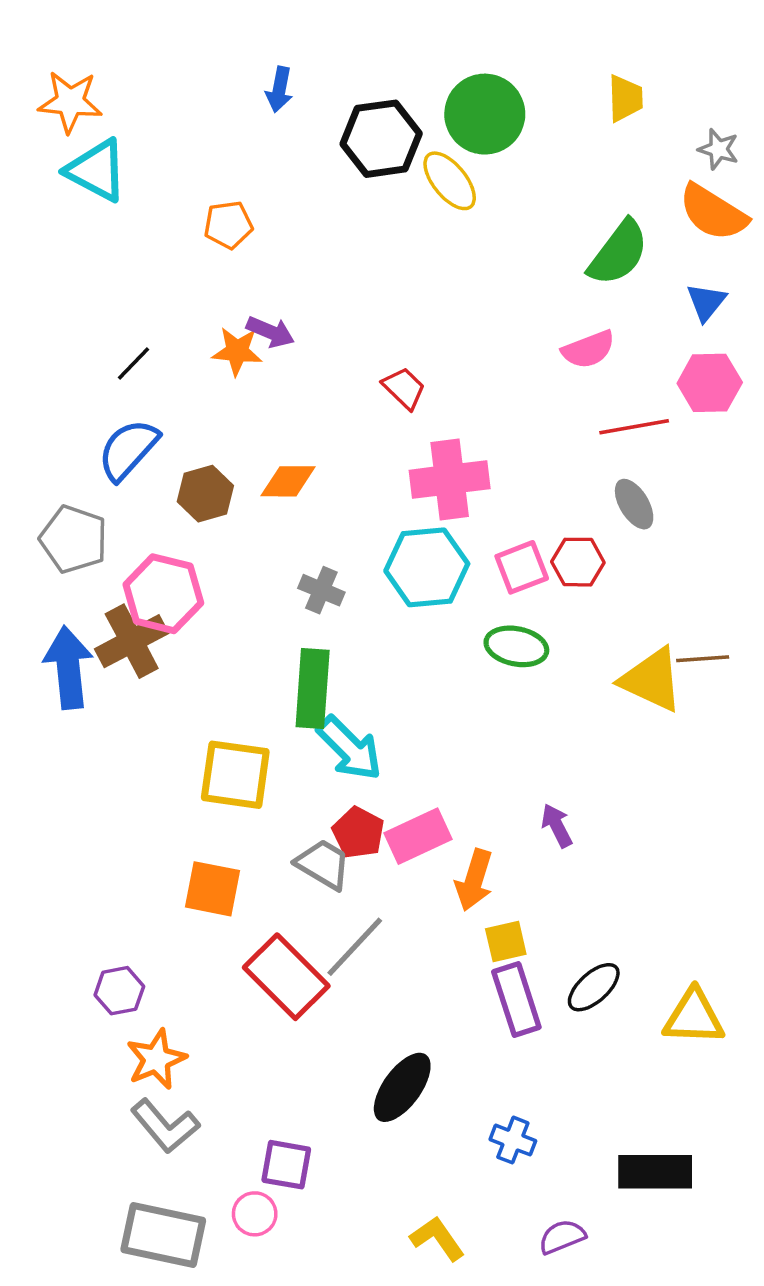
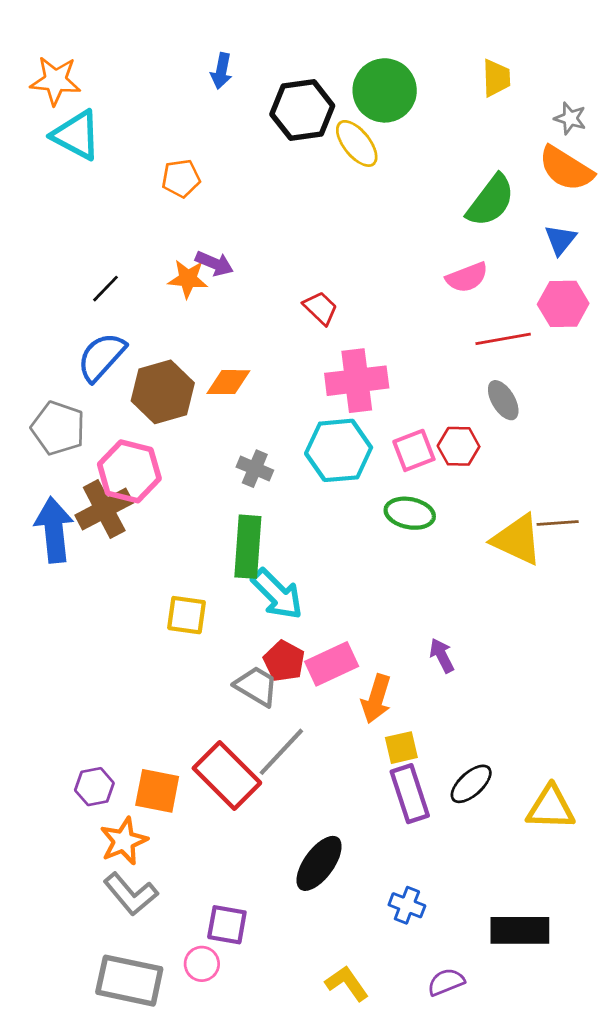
brown hexagon: (205, 494) -> (163, 392), size x1.4
yellow square: (235, 775) -> (187, 615), size x0.7
orange square: (212, 889) -> (157, 791), moved

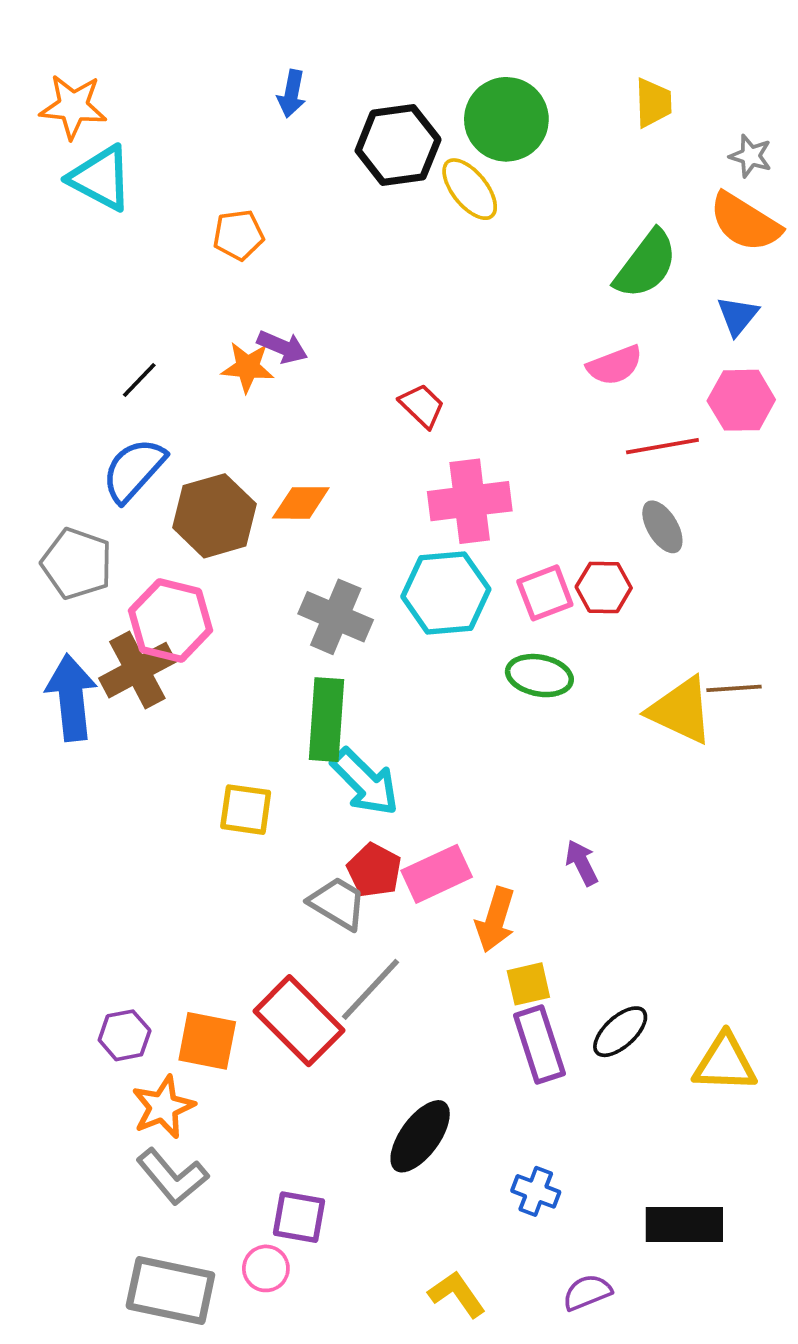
gray cross: (255, 469) -> (336, 617), size x1.5

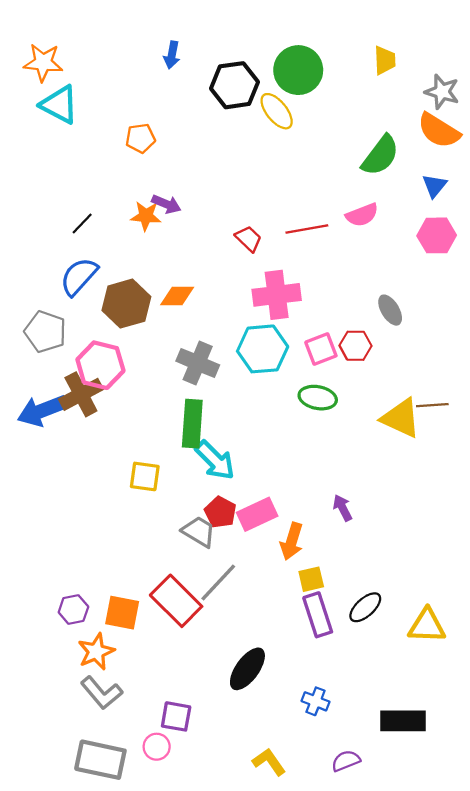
gray star: (751, 156) -> (442, 92), size x1.4
red line: (662, 446) -> (307, 229), moved
blue arrow: (71, 698) -> (42, 411), turned -105

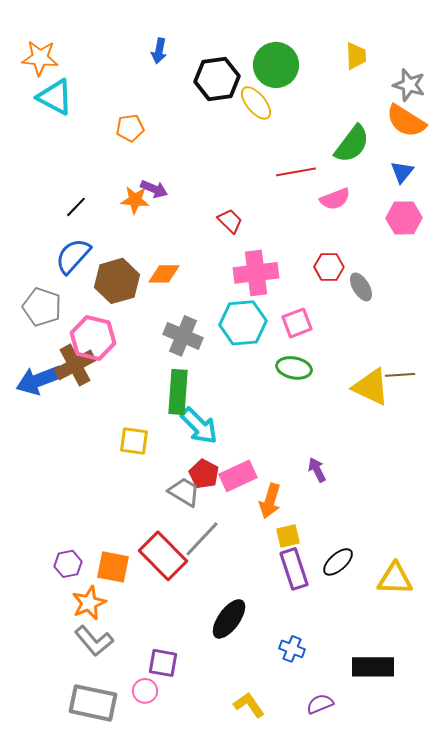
red line: (307, 229) -> (296, 172), moved
red hexagon: (356, 346) -> (329, 267), moved

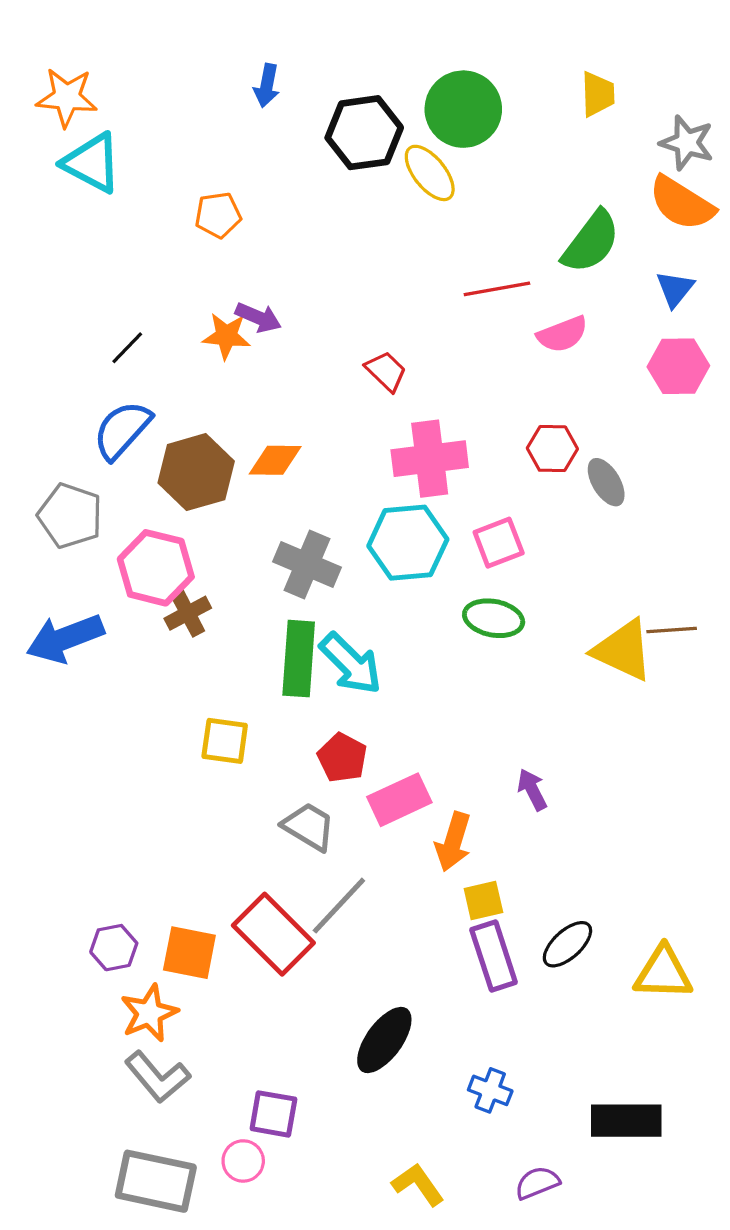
brown cross: (75, 365) -> (188, 613), moved, size x0.7
cyan arrow: (199, 426) -> (351, 664), moved
red pentagon: (204, 474) -> (342, 758), moved

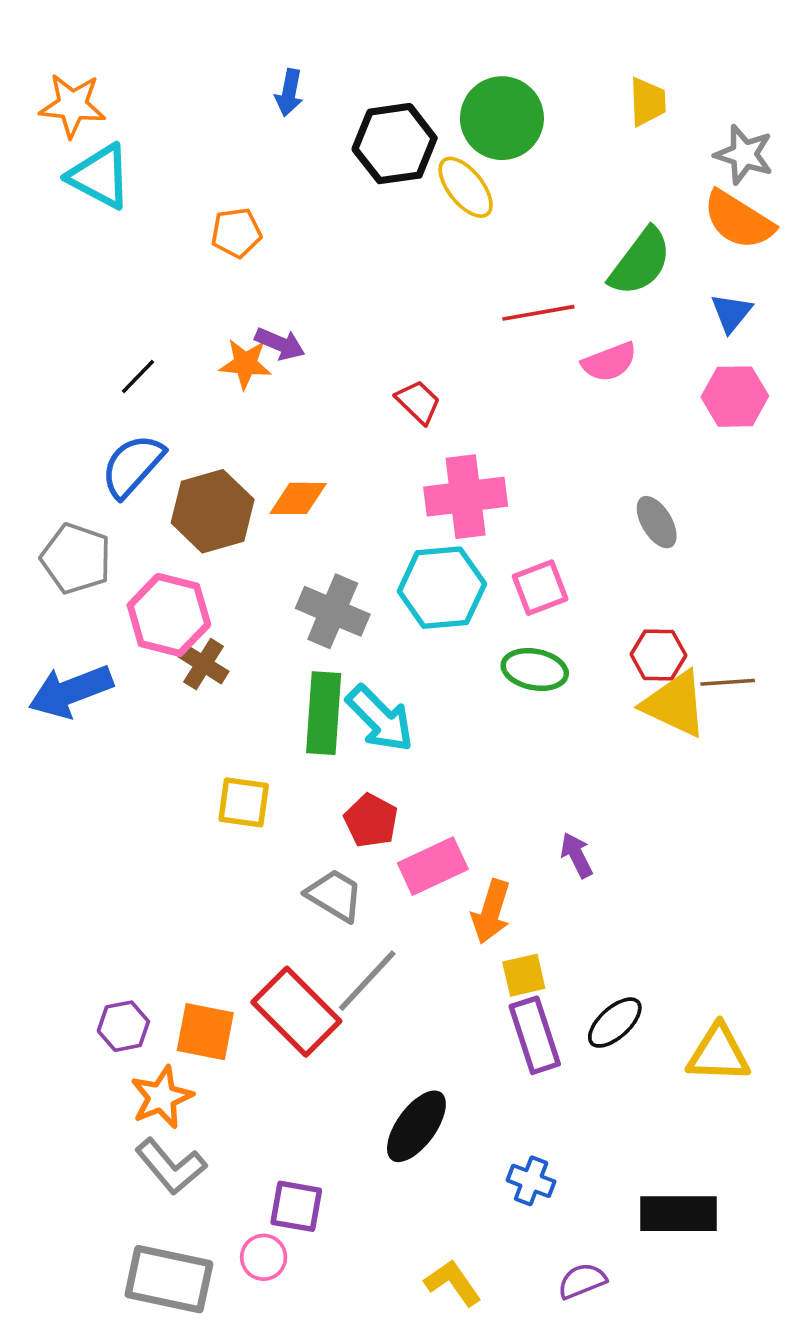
red hexagon: (552, 449) -> (658, 655), moved
brown cross: (188, 613) -> (204, 664), turned -30

